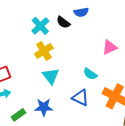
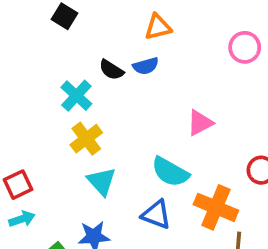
black semicircle: (63, 22) -> (111, 70), moved
cyan semicircle: (90, 74) -> (170, 172), size x1.5

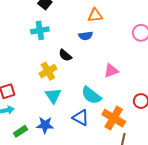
black semicircle: (111, 70) -> (65, 55), moved
cyan cross: (76, 96) -> (40, 30), moved, turned 30

